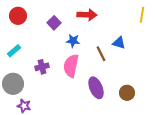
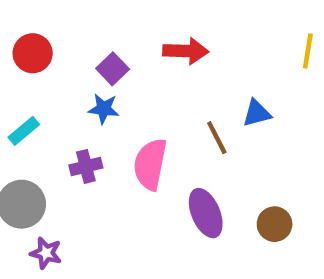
blue star: (73, 41) -> (104, 109), moved
blue triangle: (119, 43) -> (257, 113), turned -32

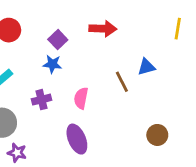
pink semicircle: (150, 164) -> (81, 98), size x0.7
purple ellipse: (206, 213) -> (77, 139), moved

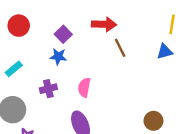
blue triangle: (146, 67) -> (165, 52), moved
brown line: (122, 82) -> (120, 48), moved

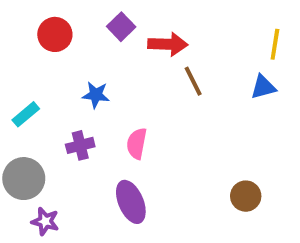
red circle: (19, 26) -> (55, 34), moved
purple square: (63, 34) -> (121, 27), moved

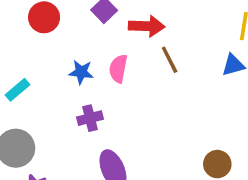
pink semicircle: (137, 143) -> (118, 69), moved
purple cross: (80, 145) -> (90, 118), moved

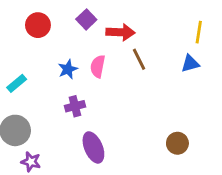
blue star: (81, 72) -> (68, 69), turned -30

